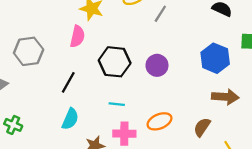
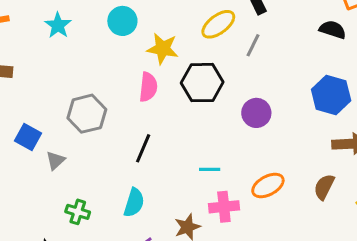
black hexagon: (115, 62) -> (202, 83), moved
cyan semicircle: (70, 119) -> (134, 203), moved

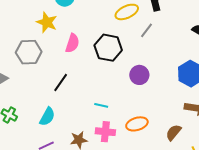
yellow star: (163, 49) -> (47, 22), moved

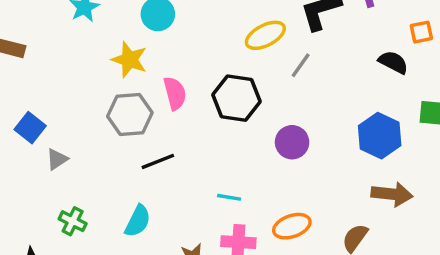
pink semicircle: (72, 43) -> (175, 93), turned -30
gray hexagon: (29, 52) -> (130, 115), moved
black line: (61, 82) -> (158, 161), turned 36

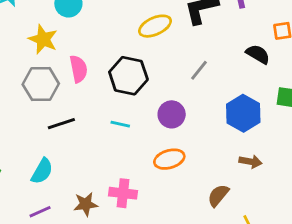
gray line: (301, 65) -> (199, 70), moved
brown arrow: (392, 194) -> (250, 162), size x0.7
cyan line: (229, 197) -> (120, 124), moved
orange ellipse: (292, 226) -> (169, 159), moved

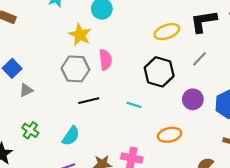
gray line: (199, 70) -> (200, 59), moved
black hexagon: (128, 76) -> (159, 72), moved
purple circle: (172, 114) -> (193, 99), moved

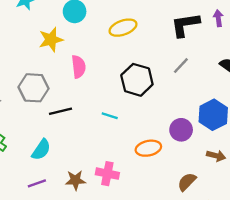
yellow ellipse: (167, 32) -> (123, 28), moved
yellow star: (80, 35) -> (51, 40), turned 30
gray hexagon: (75, 69) -> (34, 88), moved
purple circle: (193, 99) -> (181, 130), moved

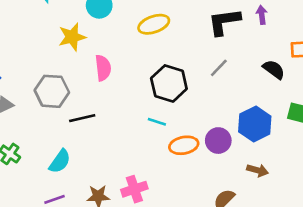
cyan line: (110, 116) -> (157, 122), moved
orange ellipse: (148, 148) -> (184, 145), moved
pink cross: (107, 174) -> (134, 189), turned -30

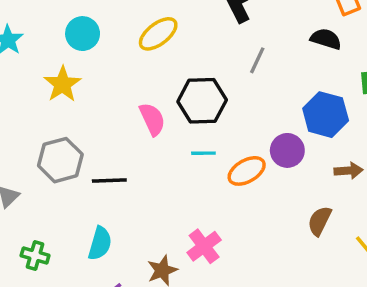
pink semicircle: (103, 68) -> (152, 119), moved
black line: (82, 118) -> (109, 180), turned 30

